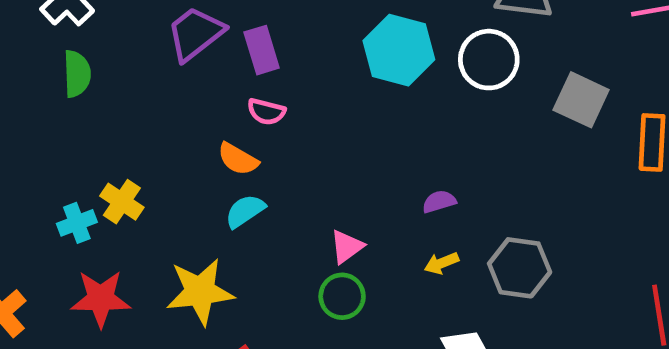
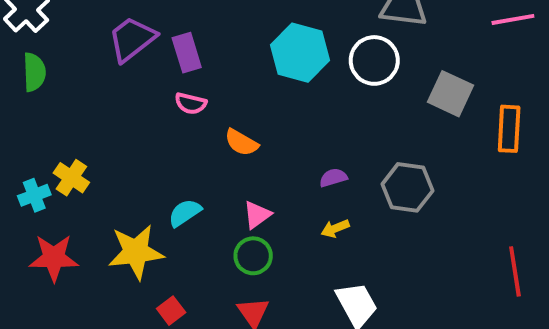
orange semicircle: (238, 159) -> (241, 143), moved
cyan semicircle: (245, 211) -> (185, 213), moved
gray hexagon: (520, 268) -> (407, 187), moved

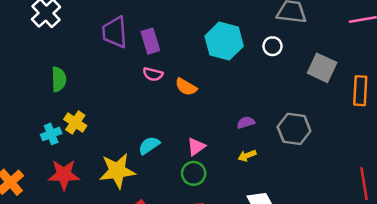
purple trapezoid: (132, 39) -> (115, 32), turned -56
white circle: (374, 60) -> (272, 46), size x0.6
green semicircle: (34, 72) -> (59, 79), moved
orange semicircle: (241, 143) -> (186, 87), moved

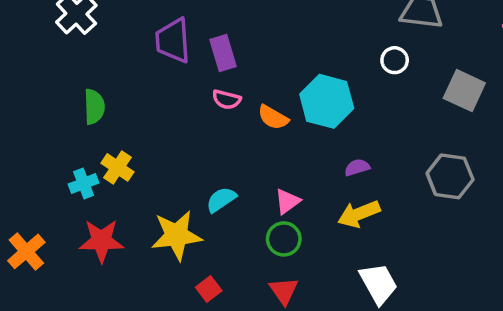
cyan hexagon: (224, 41) -> (327, 101), moved
gray hexagon: (294, 129) -> (450, 176), moved
yellow arrow: (247, 156) -> (359, 214), size x1.6

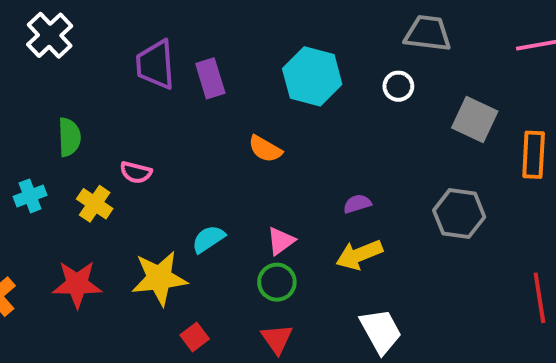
pink semicircle: (227, 100) -> (136, 172), moved
cyan hexagon: (327, 101) -> (312, 76), moved
cyan cross: (84, 184) -> (30, 196), moved

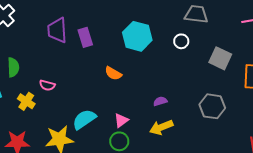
cyan semicircle: (208, 239) -> (84, 119), size x1.4

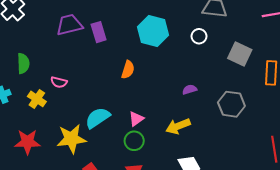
purple trapezoid: (57, 30) -> (69, 25), turned 80
orange semicircle: (113, 73) -> (128, 70), turned -102
purple semicircle: (160, 101) -> (190, 90), moved

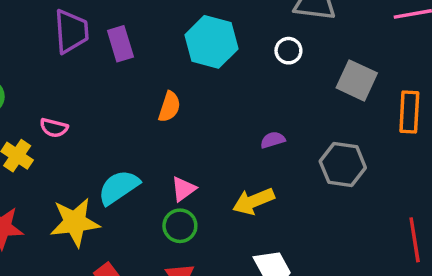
purple trapezoid: (69, 25) -> (71, 31), turned 100

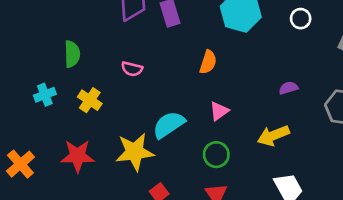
pink semicircle: (54, 128) -> (132, 69), moved
pink triangle: (183, 189) -> (219, 111), moved

